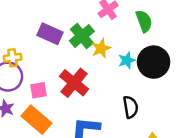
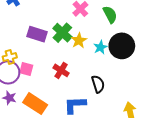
red cross: (74, 83) -> (61, 70), size x0.7
pink square: (39, 90) -> (26, 69), moved, turned 32
black semicircle: (131, 107) -> (98, 84), moved

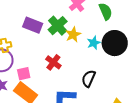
pink square: (26, 69) -> (24, 74), moved, turned -32
black semicircle: (98, 84) -> (89, 79), turned -144

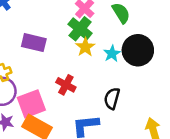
green cross: (58, 26) -> (80, 29), moved
pink square: (24, 74) -> (31, 104), size x1.6

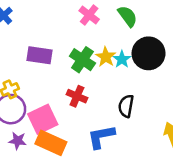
green cross: (80, 29) -> (82, 60), moved
yellow star: (85, 47) -> (106, 57), moved

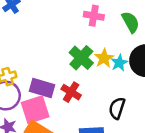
pink cross: (89, 15) -> (94, 16), turned -36
purple rectangle: (40, 55) -> (42, 88), moved

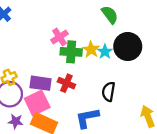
pink cross: (94, 16) -> (60, 37), moved, turned -35
green cross: (81, 58) -> (71, 52), turned -30

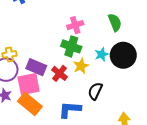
pink cross: (60, 37) -> (75, 25), moved
yellow star: (91, 50) -> (81, 66), moved

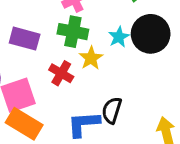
purple rectangle: (36, 67) -> (25, 39), moved
black semicircle: (95, 91) -> (112, 110), moved

